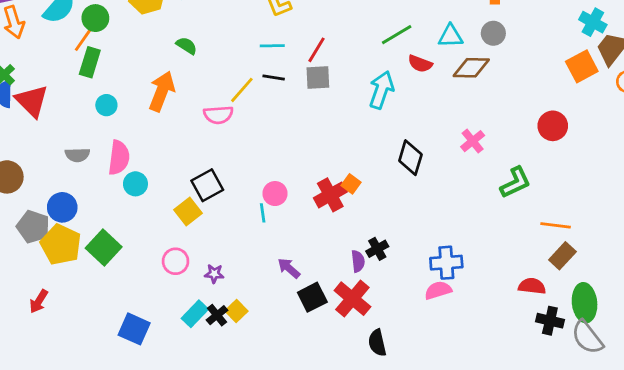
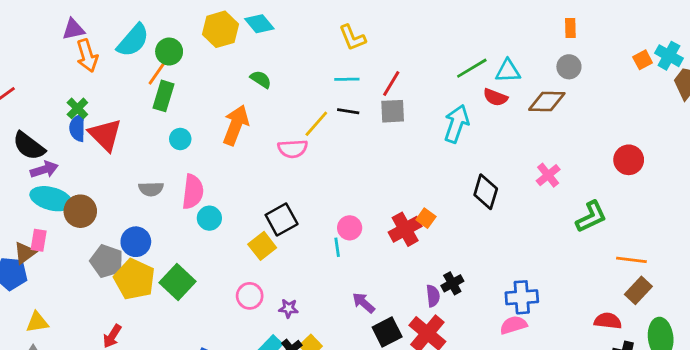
cyan triangle: (450, 36) -> (508, 71), moved
orange square: (582, 66) -> (643, 60), moved, size x0.6

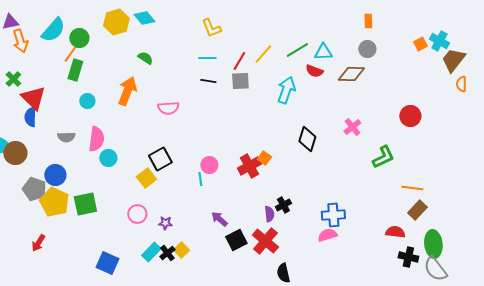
yellow line: (316, 124) -> (263, 54), moved
blue semicircle: (77, 128) -> (30, 117), moved
green square: (177, 282) -> (85, 204), turned 35

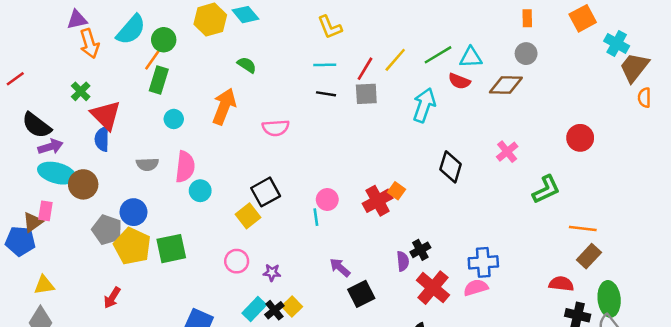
orange square: (420, 44) -> (583, 18), moved, size x1.5
red cross: (265, 241) -> (433, 288), moved

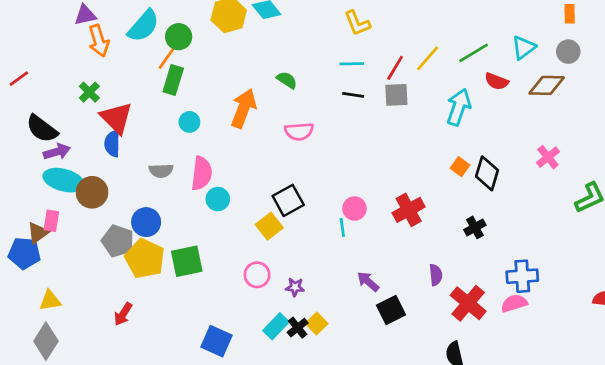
cyan triangle: (471, 57) -> (524, 48), moved, turned -35
green semicircle: (247, 65) -> (287, 80), moved
orange square: (396, 191) -> (460, 167), moved
black cross: (420, 250) -> (475, 227), moved

